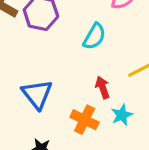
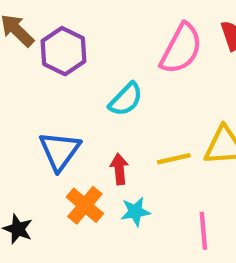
blue triangle: (37, 94) -> (60, 151), moved

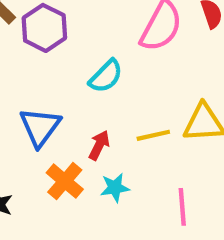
red arrow: (119, 169) -> (99, 145), turned 32

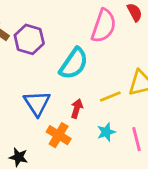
cyan semicircle: (106, 76) -> (74, 64), size x1.4
cyan star: (115, 188) -> (106, 132), moved

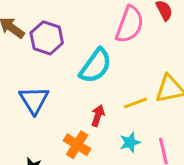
blue triangle: (37, 103) -> (34, 100), moved

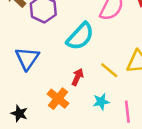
yellow line: (135, 103) -> (109, 70), turned 54

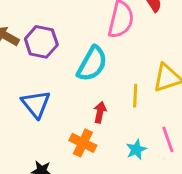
yellow line: (109, 70) -> (135, 96), turned 66
cyan star: (101, 102) -> (136, 149), moved

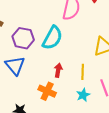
purple hexagon: (41, 42) -> (23, 38), moved
yellow line: (135, 96) -> (83, 72), moved

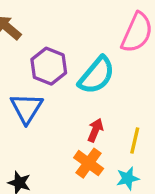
orange cross: (47, 91) -> (89, 163), moved

